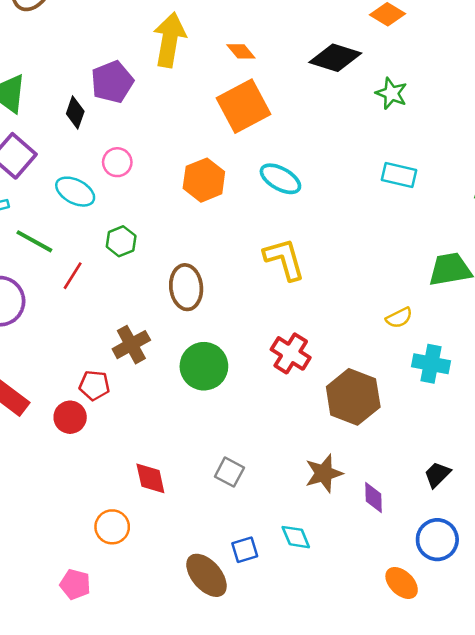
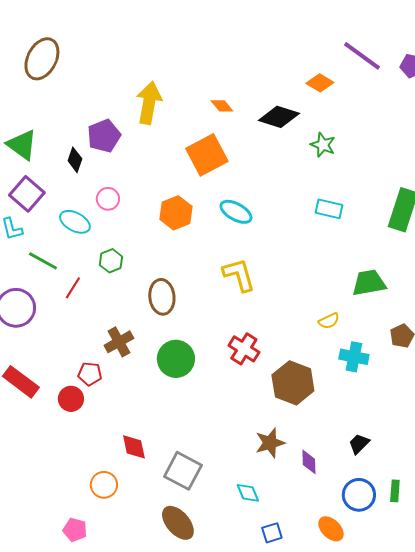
orange diamond: (241, 51) -> (222, 106), moved
gray square: (229, 472) -> (183, 471), moved, size x1.6
blue square: (245, 550) -> (272, 533), moved

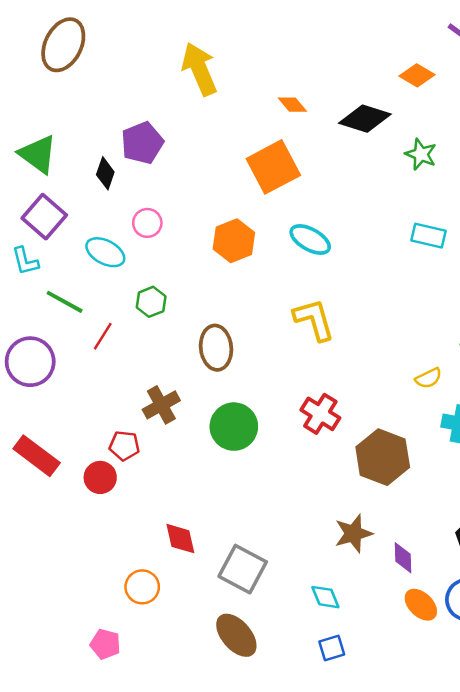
yellow arrow: (149, 103) -> (199, 69), moved, turned -33
orange ellipse: (331, 529) -> (421, 605), moved
blue square: (272, 533) -> (332, 648), moved

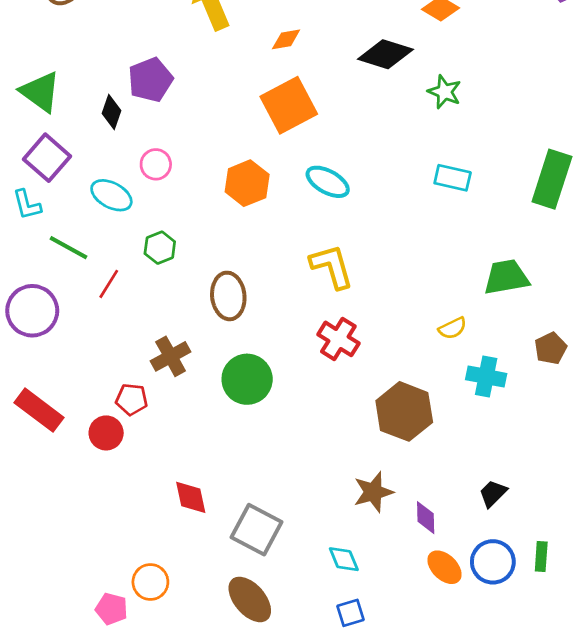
orange diamond: (292, 105) -> (286, 39), moved, turned -60
red cross: (320, 414) -> (338, 339), moved
orange circle: (142, 587) -> (150, 582), moved

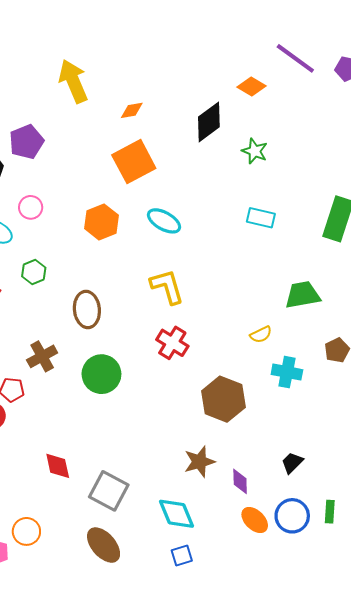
black diamond: (385, 54) -> (209, 122), turned -54
cyan diamond: (344, 559) -> (177, 514), size x1.5

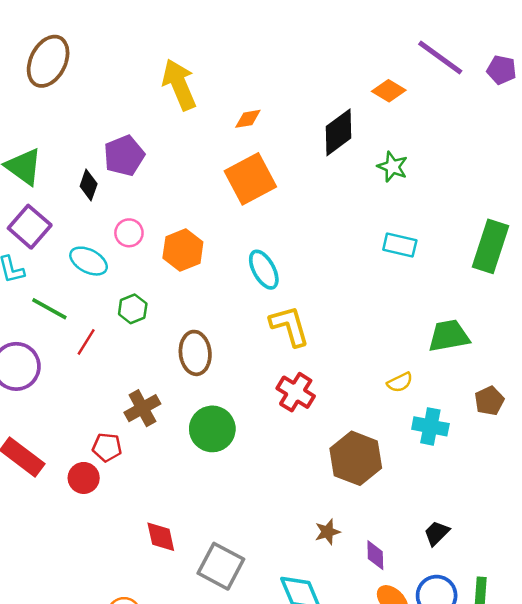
cyan ellipse: (164, 221) -> (264, 270), moved, turned 32
orange hexagon: (101, 222) -> (183, 250), moved
brown star: (199, 462) -> (328, 532), size x0.7

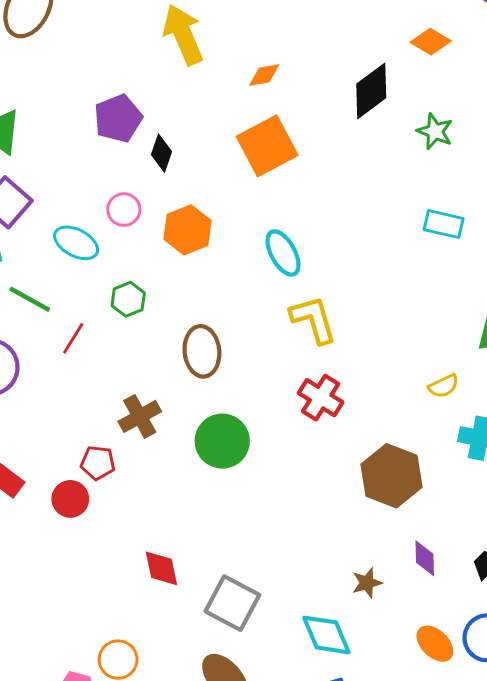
black diamond: (89, 185) -> (161, 153), moved
brown star: (328, 532) -> (367, 583), moved
purple diamond: (375, 555) -> (425, 558), moved

